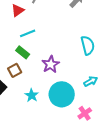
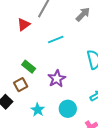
cyan line: (28, 33) -> (56, 39), moved
cyan circle: (62, 94) -> (68, 109), size x0.7

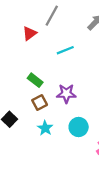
purple star: (57, 79) -> (66, 94), turned 30
brown square: (21, 85) -> (40, 103), moved

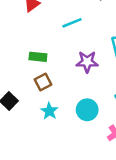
green rectangle: (35, 80) -> (38, 57), turned -32
purple star: (66, 94) -> (87, 62), moved

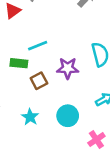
cyan line: (72, 23) -> (38, 46), moved
brown square: (43, 82) -> (39, 81), moved

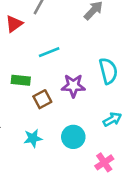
cyan line: (38, 46) -> (49, 52), moved
cyan star: (30, 117) -> (33, 138), turned 30

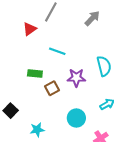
cyan line: (49, 52) -> (57, 51), turned 42
cyan star: (33, 138) -> (37, 130), moved

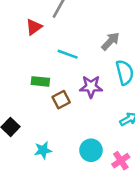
gray arrow: (92, 18) -> (110, 41), moved
cyan circle: (76, 118) -> (91, 150), moved

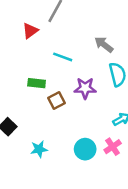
gray arrow: (110, 41) -> (104, 44), turned -96
pink cross: (121, 161) -> (113, 147), moved

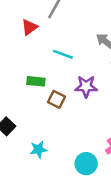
brown square: (56, 101) -> (57, 99), turned -35
cyan circle: (85, 149) -> (86, 164), moved

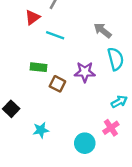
cyan line: (63, 54) -> (55, 35), moved

